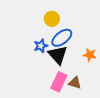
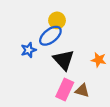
blue ellipse: (62, 38) -> (50, 36), moved
blue star: (41, 46) -> (29, 50), moved

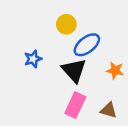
blue ellipse: (50, 36) -> (87, 45), moved
brown triangle: (82, 91) -> (109, 110), moved

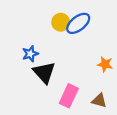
blue ellipse: (87, 45) -> (78, 23), moved
black triangle: (74, 70) -> (44, 72), moved

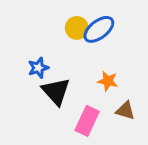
orange star: (105, 64) -> (108, 81), moved
brown triangle: (99, 101) -> (125, 111), moved

